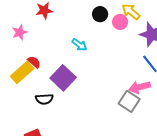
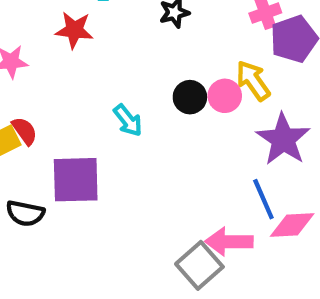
black circle: (100, 14) -> (190, 97), moved
purple square: (63, 78) -> (76, 180), turned 30

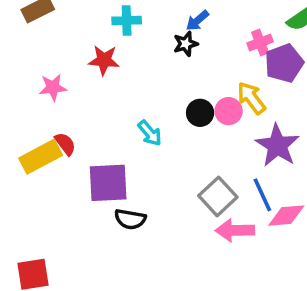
black semicircle: (25, 213) -> (130, 219), moved
gray square: (199, 265) -> (218, 196), moved

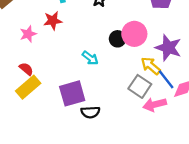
pink star: (53, 87) -> (28, 34), moved
yellow arrow: (251, 98) -> (151, 66), moved
pink circle: (229, 111) -> (134, 34), size x1.5
red semicircle: (65, 144) -> (26, 69), moved

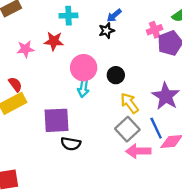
pink circle: (134, 34) -> (84, 68), moved
cyan arrow: (90, 58) -> (83, 88), turned 49
yellow arrow: (151, 66) -> (129, 103), moved

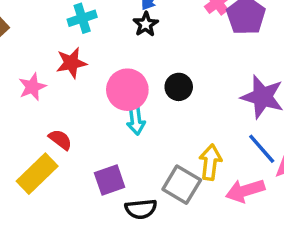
red semicircle: (15, 84) -> (60, 140), moved
yellow arrow: (129, 103) -> (210, 162), moved, turned 60
purple square: (57, 120) -> (110, 180), size x0.7
gray square: (127, 129) -> (182, 185), moved

